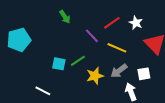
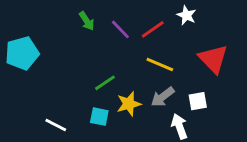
white star: (136, 23) -> (186, 15), moved
purple line: (92, 36) -> (120, 29), moved
cyan square: (59, 64) -> (99, 117), moved

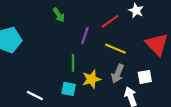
purple line: (120, 29) -> (85, 36), moved, turned 63
green line: (105, 83) -> (73, 63), turned -56
gray arrow: (163, 97) -> (118, 74), turned -30

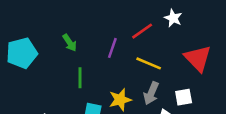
green arrow: (59, 15) -> (70, 43), moved
green line: (73, 63) -> (80, 78), moved

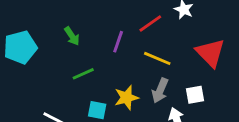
green line: (80, 78) -> (83, 74), turned 66

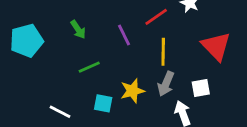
purple line: (118, 42) -> (124, 35), turned -45
yellow line: (157, 58) -> (163, 52), turned 68

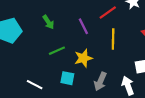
gray arrow: (166, 84) -> (100, 81), moved
yellow star: (132, 91) -> (83, 58), moved

